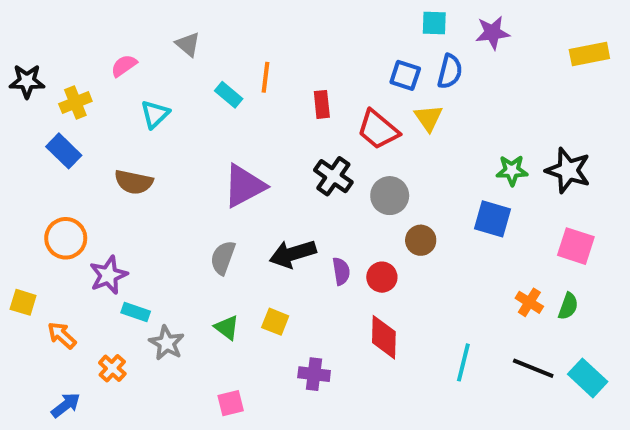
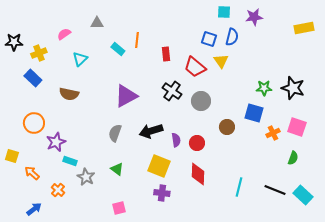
gray triangle: (188, 44) -> (97, 23), turned -40
brown circle: (421, 240) -> (227, 127), moved
orange cross: (529, 302) -> (273, 133), moved, turned 32
yellow square: (275, 322) -> (159, 166), moved, size x1.6

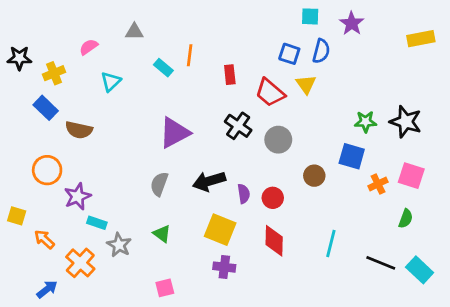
purple star: (254, 17) -> (352, 23), turned -30
brown semicircle: (69, 94) -> (79, 130), moved
cyan line: (239, 187) -> (331, 243), moved
orange cross: (58, 190) -> (80, 263), size x1.5

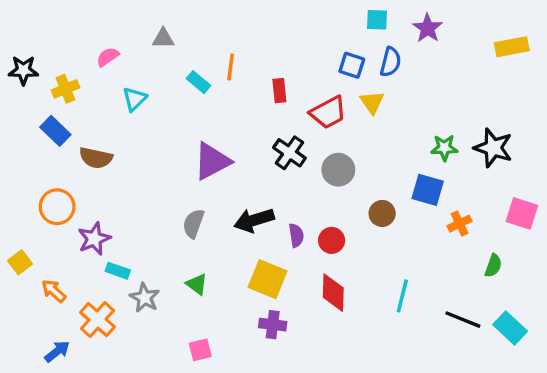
red trapezoid: (270, 93) -> (328, 112), turned -68
pink square: (411, 176) -> (522, 213), moved
yellow square: (17, 216) -> (20, 262), turned 36

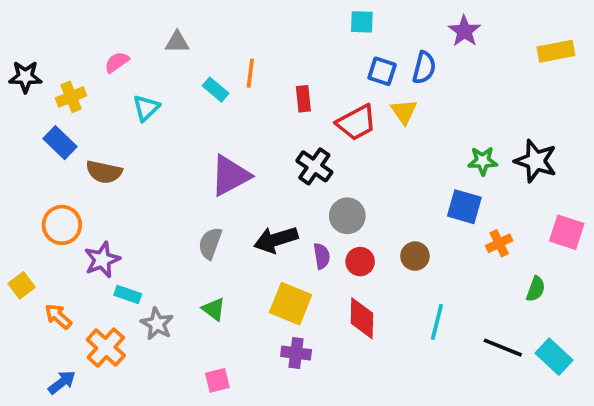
cyan square: (377, 20) -> (362, 22), moved
gray circle: (338, 170) -> (347, 216), moved
brown circle: (382, 213) -> (415, 256), moved

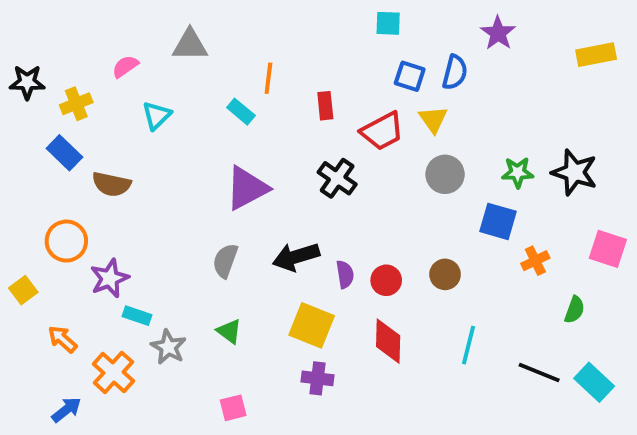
gray triangle: (177, 42) -> (190, 45), size x1.4
cyan rectangle: (216, 90) -> (241, 112), moved
gray circle: (347, 216) -> (445, 174), moved
yellow square: (22, 285) -> (23, 290), moved

